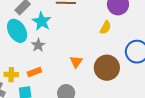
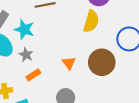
yellow semicircle: (105, 28) -> (91, 21), size x1.5
orange rectangle: (34, 72) -> (33, 75), moved

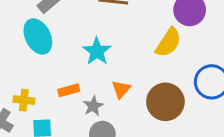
cyan star: (24, 29) -> (97, 51), moved
gray star: (26, 55) -> (93, 106), moved

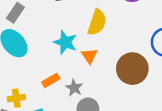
yellow semicircle: (168, 43) -> (97, 22), moved
orange triangle: (121, 89) -> (89, 56), moved

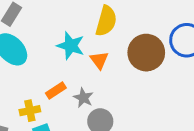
brown circle: (132, 69) -> (146, 53), moved
yellow cross: (16, 98) -> (30, 111), moved

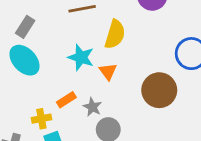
brown circle: (146, 53) -> (159, 90), moved

